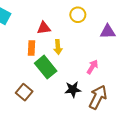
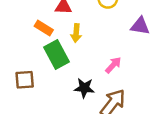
orange rectangle: (31, 48) -> (44, 28), turned -72
brown square: (24, 92) -> (25, 80), turned 35

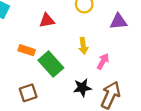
orange rectangle: (44, 28) -> (27, 50), moved
yellow arrow: (76, 33) -> (83, 46), moved

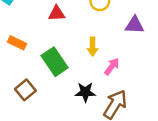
orange rectangle: (27, 50) -> (17, 43), moved
brown square: (28, 93) -> (25, 90), turned -30

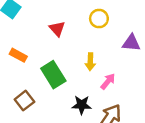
red triangle: (57, 13) -> (57, 29), turned 49

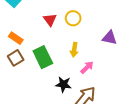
yellow circle: (99, 19) -> (73, 18), moved
brown square: (24, 101) -> (16, 58), moved

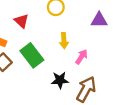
red triangle: (50, 20) -> (21, 21), moved

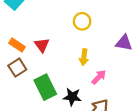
red triangle: (21, 21) -> (42, 45), moved
green rectangle: (32, 55) -> (45, 87), moved

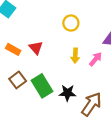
brown square: (17, 68) -> (18, 80), moved
pink arrow: (99, 77) -> (96, 59), moved

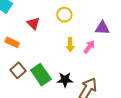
red triangle: (36, 48) -> (33, 23), moved

